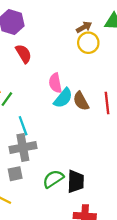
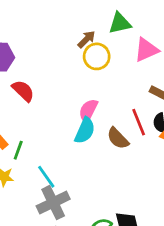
pink semicircle: (55, 83) -> (88, 111), moved, turned 54
brown semicircle: (81, 101) -> (118, 138), moved

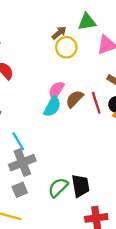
brown semicircle: (118, 138) -> (75, 99), moved, turned 84

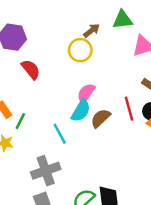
yellow circle: (66, 47) -> (80, 50), moved
brown semicircle: (75, 99) -> (101, 118), moved
cyan line: (18, 141) -> (60, 134), moved

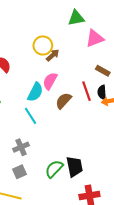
brown arrow: (92, 31) -> (53, 55), moved
cyan semicircle: (81, 111) -> (35, 92), moved
gray cross: (46, 171) -> (21, 147), size x0.7

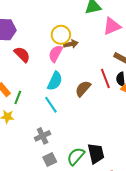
brown arrow: (53, 55) -> (71, 44), turned 32
pink semicircle: (50, 81) -> (55, 54), moved
gray square: (19, 172) -> (50, 160), moved

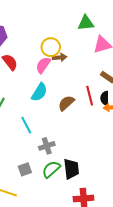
cyan line: (51, 105) -> (26, 125), moved
gray cross: (43, 136) -> (47, 146), moved

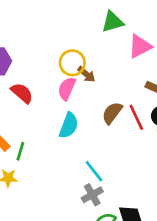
brown arrow: (60, 57) -> (87, 74), turned 56
brown semicircle: (66, 103) -> (112, 113), moved
cyan line: (26, 125) -> (94, 171), moved

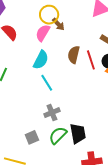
brown semicircle: (112, 113) -> (74, 55), turned -30
cyan line: (94, 171) -> (47, 83), moved

